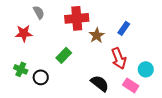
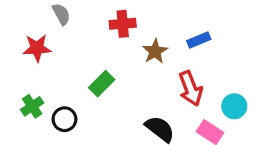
red cross: (77, 18) -> (123, 24), size x0.7
blue rectangle: (124, 28) -> (199, 40), turned 32
green cross: (21, 69) -> (32, 106), turned 32

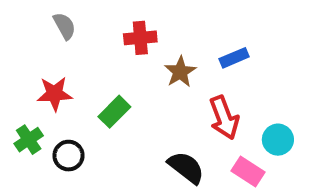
red star: (37, 48) -> (55, 94), moved

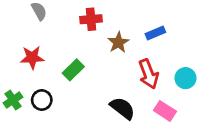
green cross: (29, 140) -> (13, 100), moved
cyan circle: (278, 140) -> (185, 78), moved

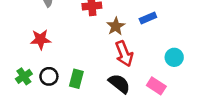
green rectangle: (73, 70) -> (76, 79), moved, turned -30
red arrow: (149, 74) -> (124, 54), moved

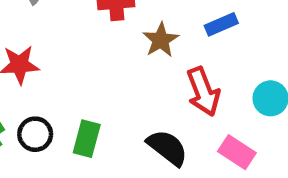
red arrow: (124, 54) -> (203, 92), moved

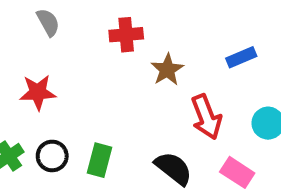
blue rectangle: (221, 24) -> (241, 57), moved

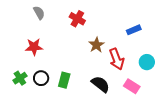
red cross: (126, 35) -> (77, 19), turned 35
brown star: (167, 70) -> (96, 45), moved

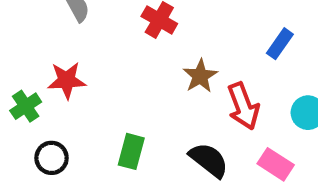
blue rectangle: (134, 30) -> (280, 44), turned -32
green cross: (20, 78) -> (26, 106), moved
black circle: (41, 78) -> (52, 158), moved

